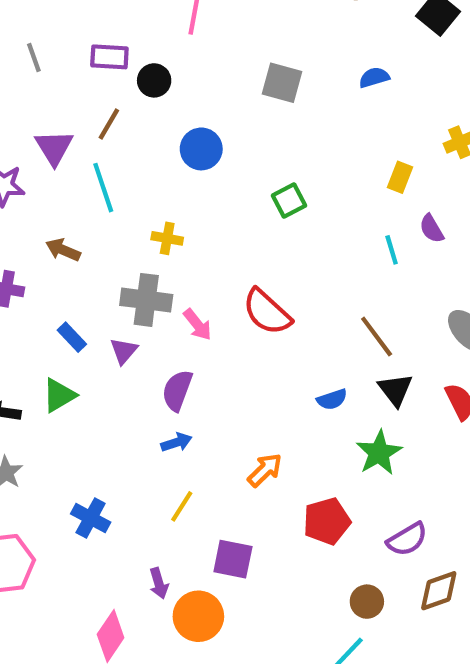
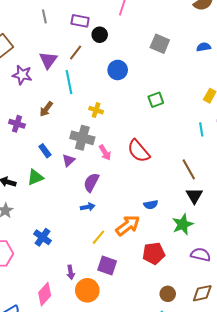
brown arrow: (63, 250) -> (46, 109), turned -84
blue semicircle: (332, 399) -> (151, 205), moved
orange arrow: (265, 470) -> (128, 225), size x1.4
yellow line: (182, 506) -> (98, 237), moved
purple semicircle: (407, 539) -> (201, 255), moved, turned -144

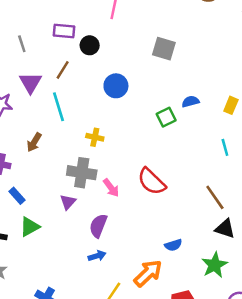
gray line: (44, 16) -> (22, 44), moved
blue semicircle: (204, 47) -> (190, 102), moved
blue rectangle: (45, 151) -> (17, 196), moved
black triangle: (194, 196) -> (225, 229), turned -36

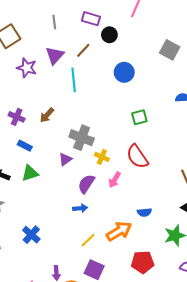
green square: (166, 117) -> (139, 117), moved
yellow cross: (95, 137) -> (102, 157), moved
brown arrow: (34, 142) -> (47, 115), moved
pink arrow: (111, 188) -> (115, 180), moved, turned 56
blue rectangle: (17, 196) -> (25, 146), turned -32

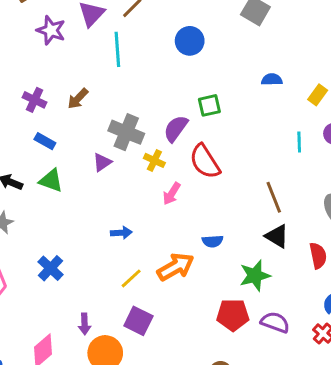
green triangle: (30, 173) -> (51, 180), turned 36
purple semicircle: (86, 184) -> (176, 129), moved
red pentagon: (143, 262) -> (233, 315), moved

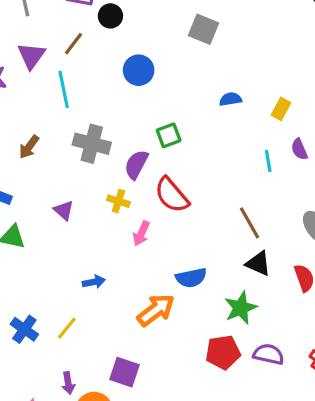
gray cross: (126, 132) -> (92, 144), moved
purple triangle: (102, 162) -> (64, 210), turned -36
blue semicircle: (213, 241) -> (191, 278), size x1.4
yellow line: (131, 278) -> (67, 328), moved

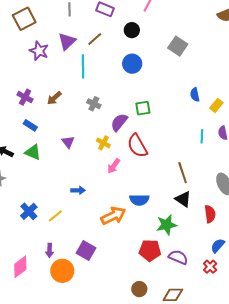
black circle: (110, 16) -> (132, 30), moved
blue semicircle: (230, 99) -> (195, 95), moved, turned -104
gray cross: (92, 144) -> (94, 104), size x0.6

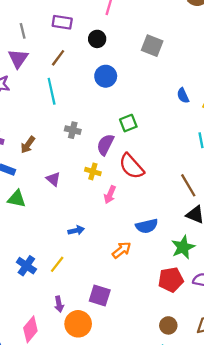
purple triangle: (67, 41) -> (18, 58), moved
brown arrow: (54, 98) -> (28, 145), moved
orange arrow: (113, 216) -> (122, 250), size x0.7

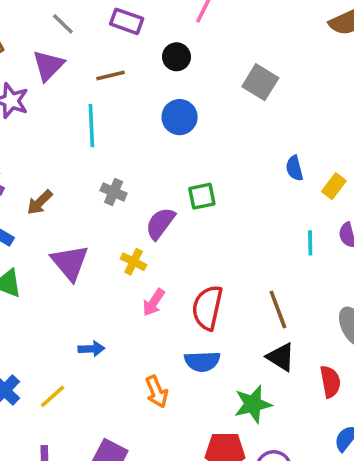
gray line: (23, 31) -> (63, 24), turned -42
brown line: (58, 58) -> (111, 75), turned 30
red semicircle: (131, 166) -> (207, 308), moved, turned 44
purple triangle: (53, 179) -> (70, 263), size x1.6
orange arrow: (122, 250) -> (157, 392), turned 96

